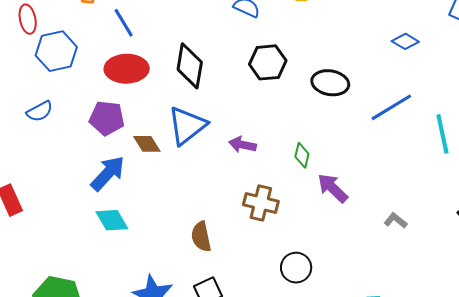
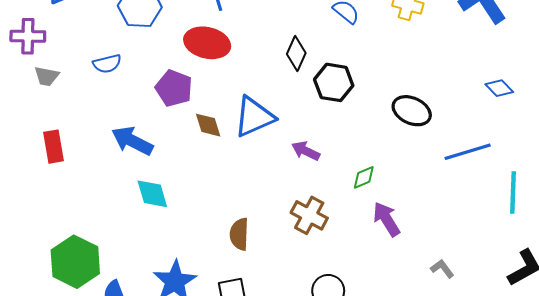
black hexagon: (268, 62) -> (334, 82), moved
black diamond: (190, 66) -> (296, 54), moved, size x0.7
green diamond: (302, 155) -> (364, 177), turned 40
blue arrow: (108, 173) -> (132, 141), moved, turned -120

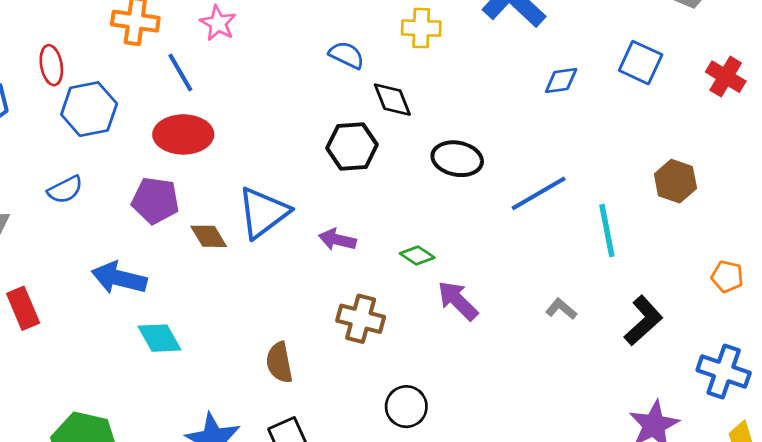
black diamond: (296, 54) -> (392, 100), moved, turned -32
blue diamond: (499, 88) -> (561, 80), moved, turned -40
green diamond: (364, 177) -> (417, 256), turned 70
gray L-shape: (442, 269) -> (561, 309), moved

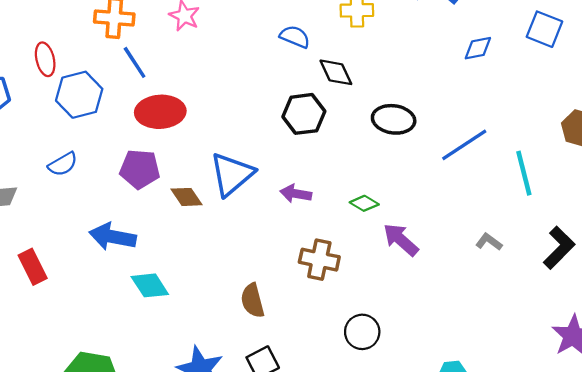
blue line: (180, 73) -> (135, 62), moved

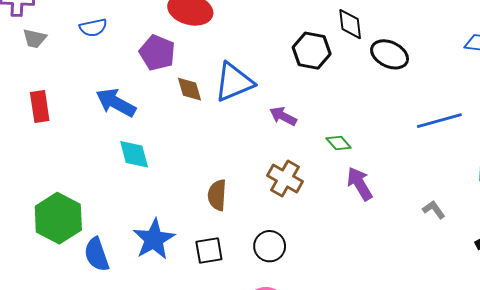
black ellipse: (394, 119) -> (390, 54), moved
black circle: (362, 332) -> (270, 246), moved

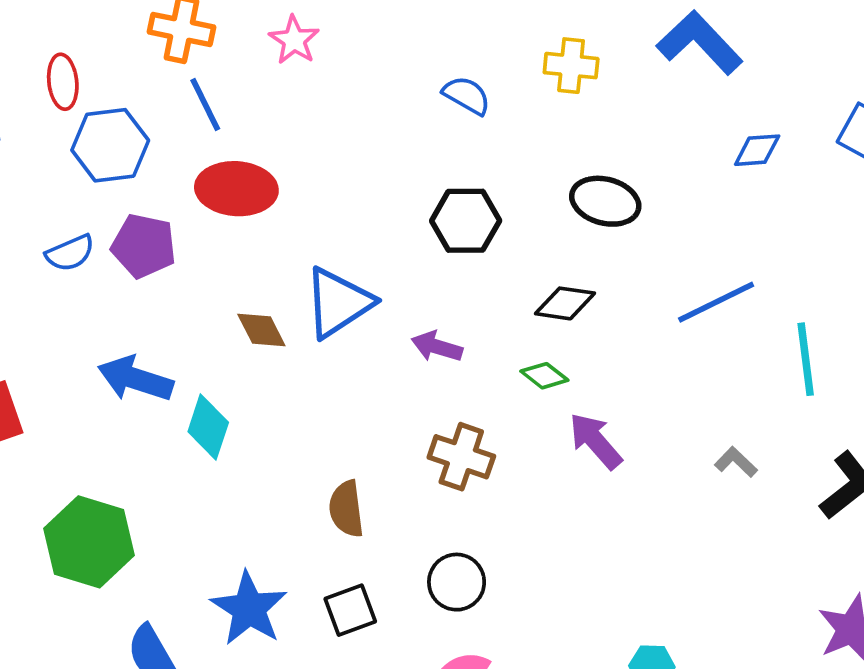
black diamond: (350, 24) -> (565, 303), moved, turned -64
purple pentagon: (157, 53) -> (144, 246), moved
cyan diamond: (134, 154) -> (208, 427), moved, turned 44
green hexagon: (58, 218) -> (89, 542), moved

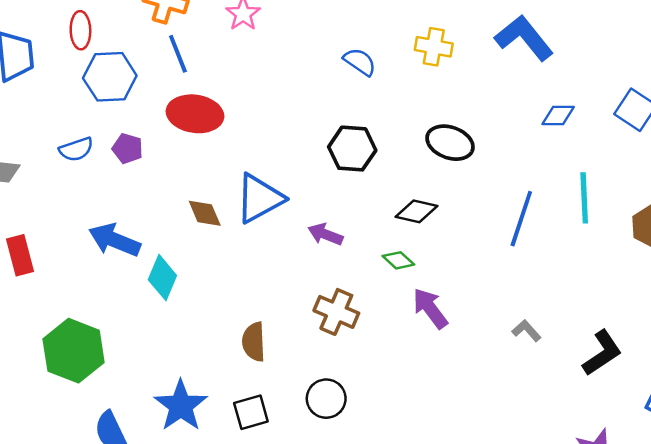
purple pentagon: (144, 246) -> (128, 148), size x0.7
blue line: (716, 302) -> (521, 219), turned -50
cyan line: (806, 359) -> (584, 198), moved

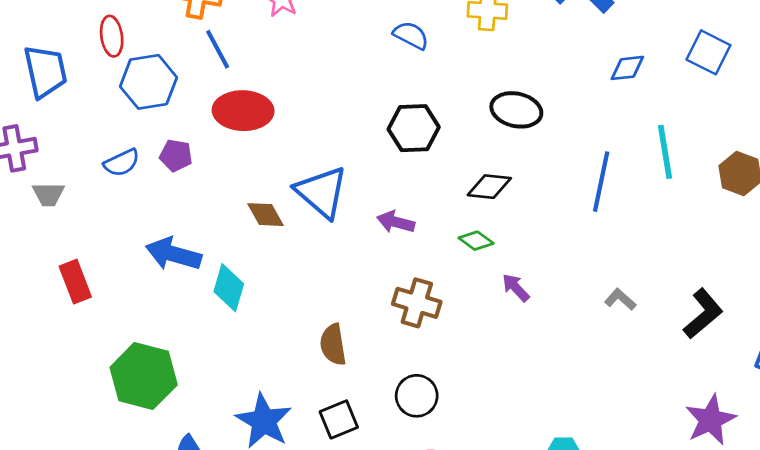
blue triangle: (259, 198) -> (322, 192), turned -44
purple arrow: (430, 308) -> (516, 288), size x0.7

